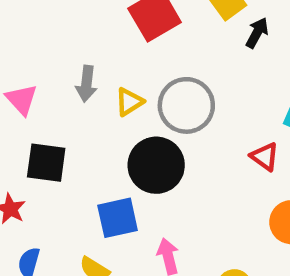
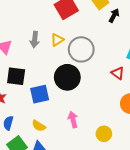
yellow triangle: (129, 102) -> (57, 40), moved
blue square: (118, 218) -> (40, 94), moved

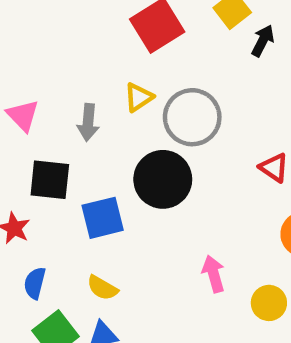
gray arrow: (35, 40) -> (88, 122), moved
pink arrow: (73, 120) -> (214, 274), moved
yellow circle: (104, 134) -> (269, 303), moved

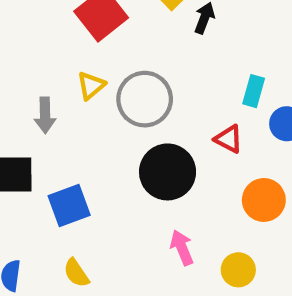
black circle: (163, 179) -> (168, 172), moved
yellow semicircle: (102, 288) -> (76, 273), turned 32

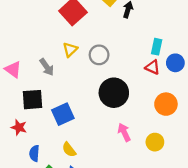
gray circle: (145, 99) -> (99, 55), size x0.7
gray arrow: (45, 115) -> (47, 67), turned -30
red triangle: (229, 139) -> (152, 67), moved

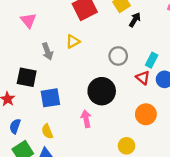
gray circle: (99, 55) -> (118, 56), moved
pink triangle: (13, 69) -> (28, 21), moved
pink arrow: (124, 132) -> (86, 119), moved

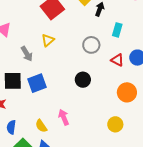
cyan rectangle: (152, 60) -> (117, 30), moved
black circle: (102, 91) -> (83, 80), size x0.6
blue square: (50, 98) -> (37, 83), moved
pink arrow: (86, 119) -> (64, 117), moved

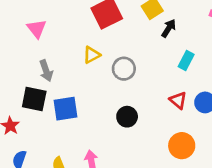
gray circle: (91, 45) -> (124, 69), moved
gray arrow: (27, 54) -> (46, 71), moved

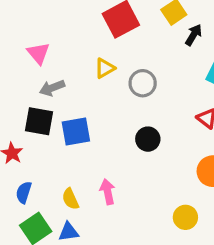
pink triangle: (37, 29) -> (38, 53), moved
gray arrow: (46, 71) -> (52, 88), turned 90

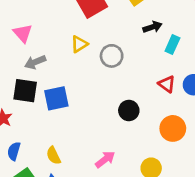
black arrow: (194, 35) -> (152, 27), moved, turned 42
black circle: (148, 139) -> (129, 110), moved
pink arrow: (108, 192) -> (105, 159), moved, turned 66

